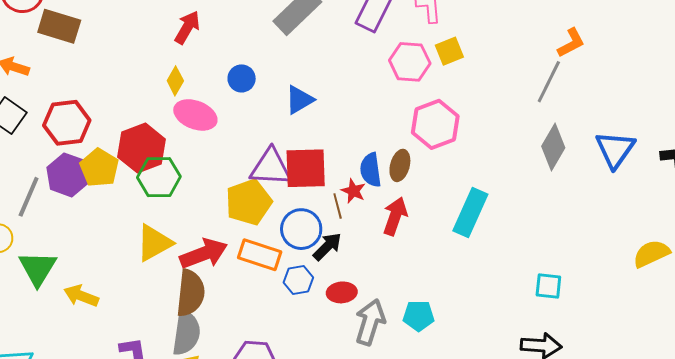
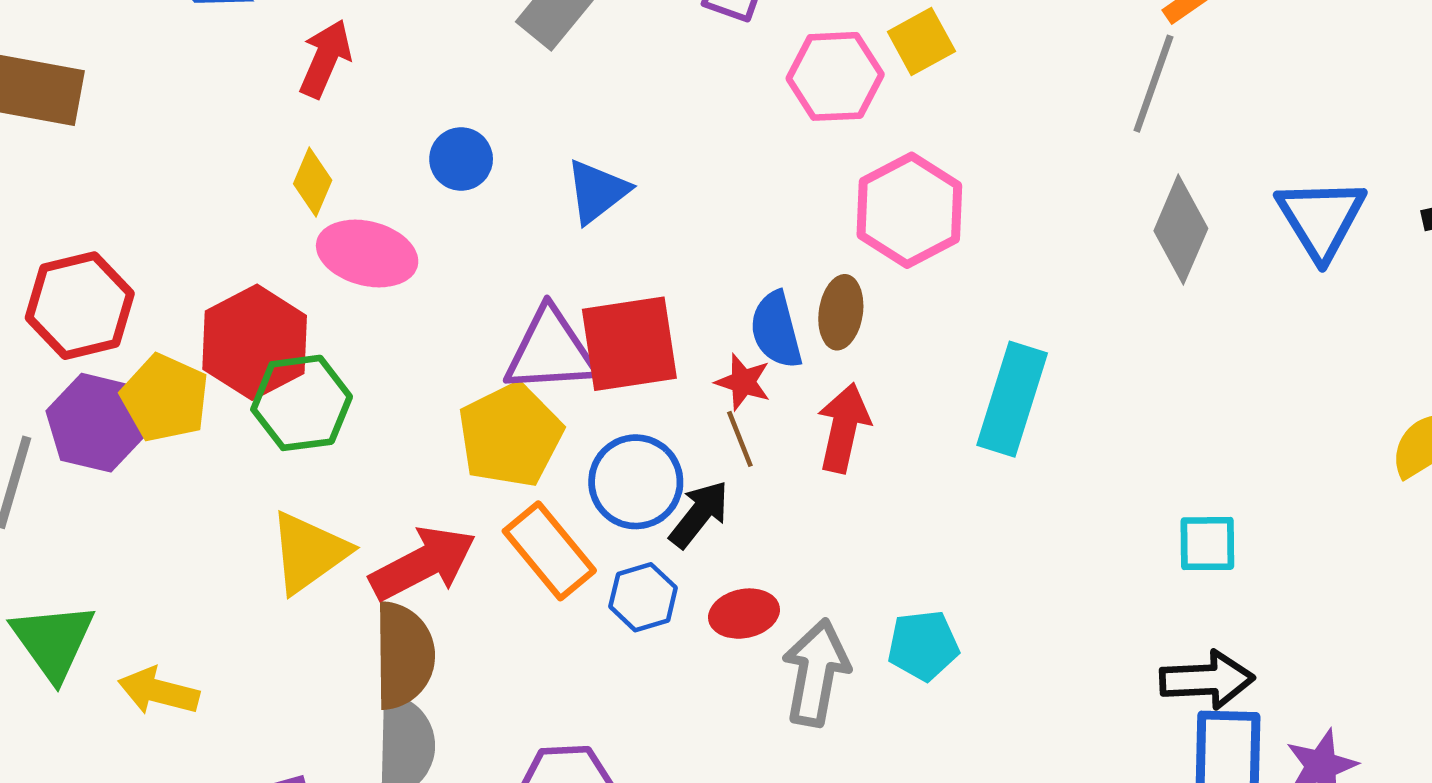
brown line: (338, 206) -> (740, 439), moved
orange rectangle: (260, 255) -> (549, 551), turned 39

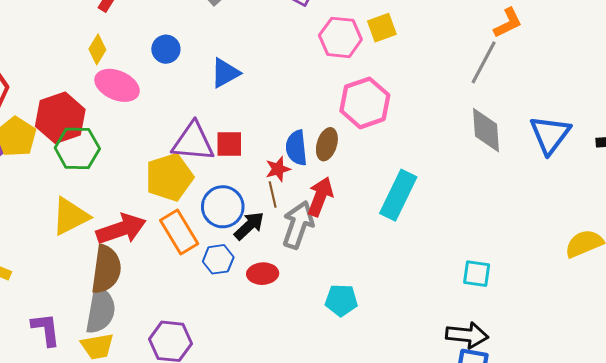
gray diamond: (1181, 230) -> (486, 130), turned -36
red square: (629, 344) -> (229, 144), size x0.6
red star: (743, 382) -> (278, 169), turned 30
gray arrow: (816, 673) -> (298, 225), moved

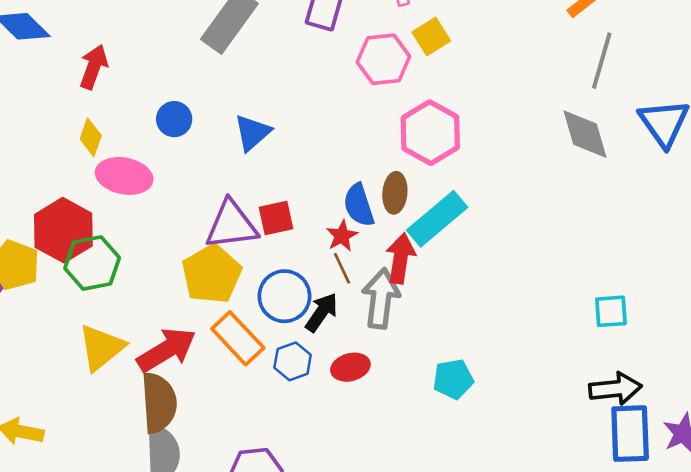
gray line: (484, 62) -> (602, 61), moved
cyan rectangle: (398, 195) -> (437, 219), moved, turned 36

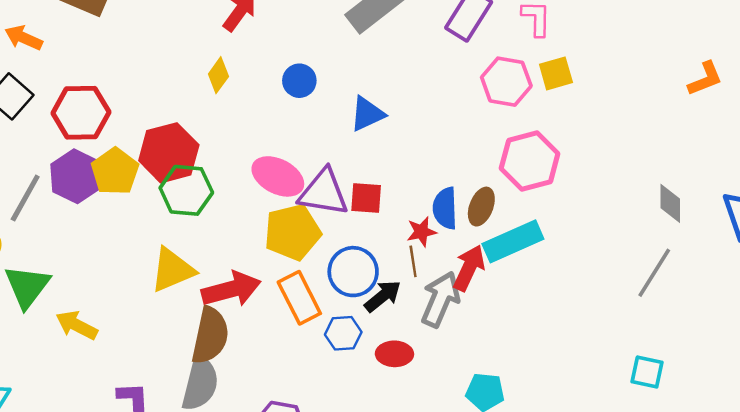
gray line: (602, 61) -> (654, 273), moved
gray diamond: (585, 134) -> (670, 203), size x0.7
pink ellipse: (124, 176) -> (278, 176), moved

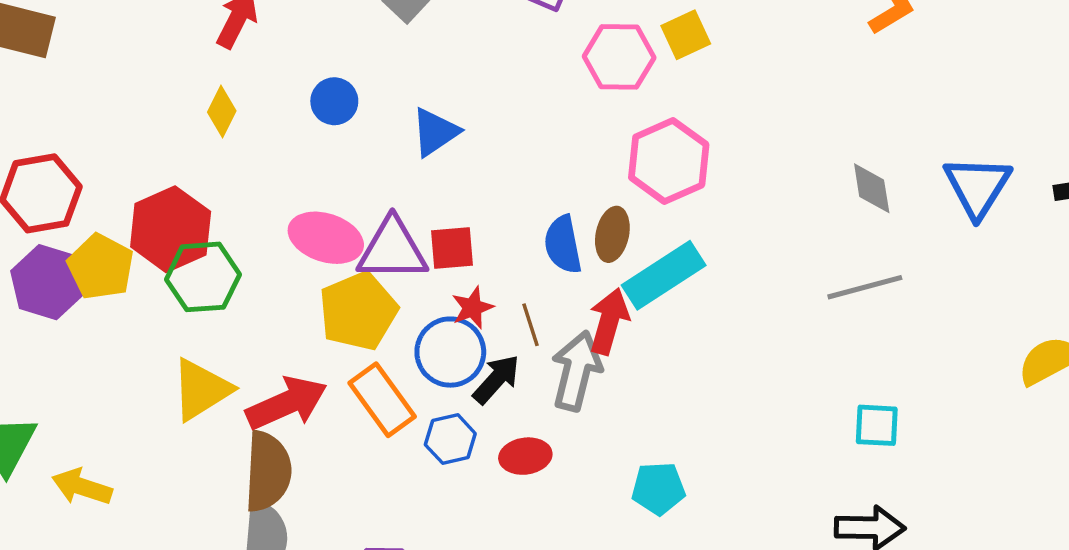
red star: (421, 232) -> (472, 308), moved
gray line: (654, 273) -> (865, 287), turned 52

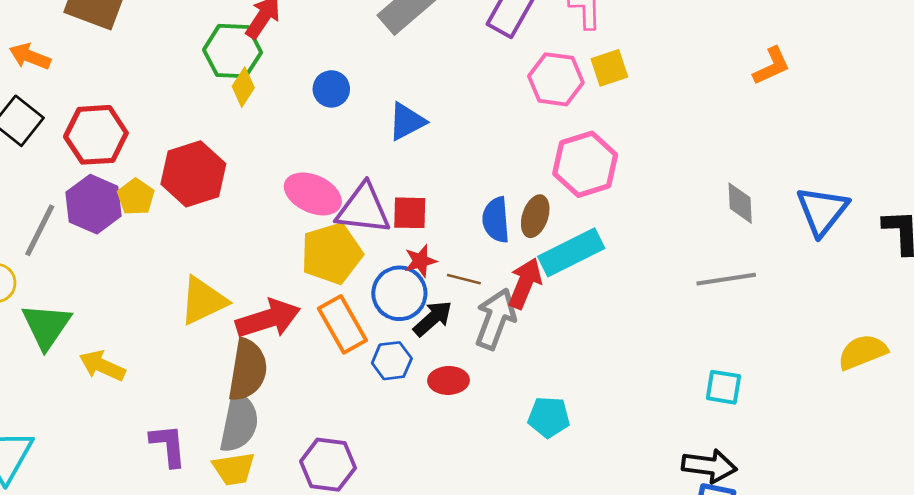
yellow pentagon: (101, 267) -> (136, 197), size x0.7
green hexagon: (203, 277) -> (232, 51), moved
brown line: (530, 325) -> (464, 279), turned -64

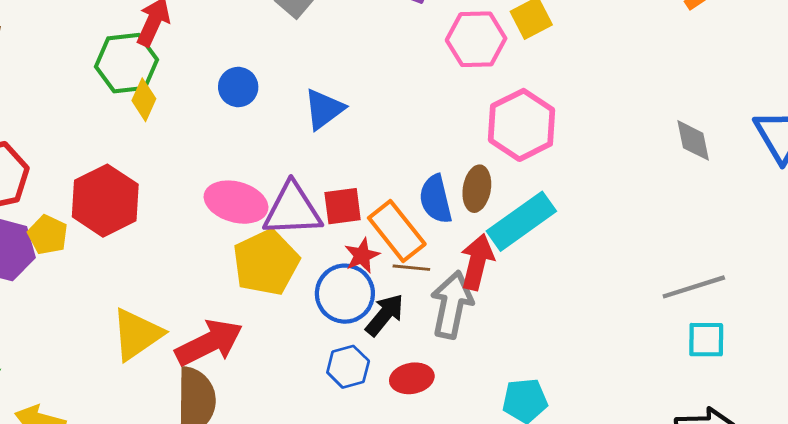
gray line: (726, 279) -> (694, 287), moved
orange rectangle: (342, 324) -> (397, 231), moved

